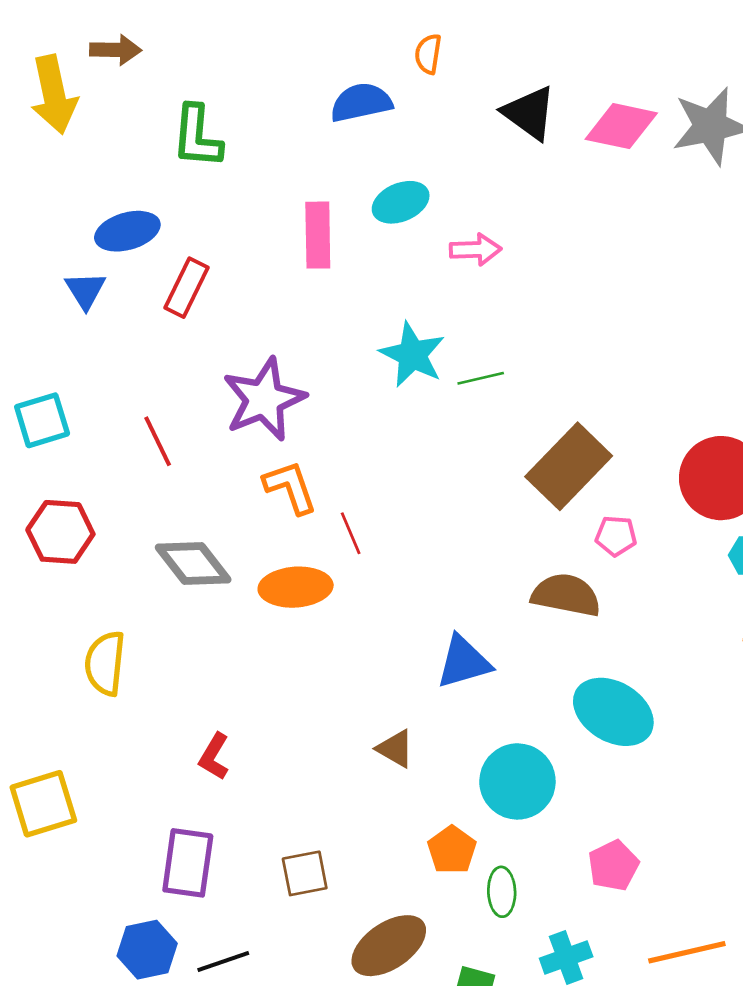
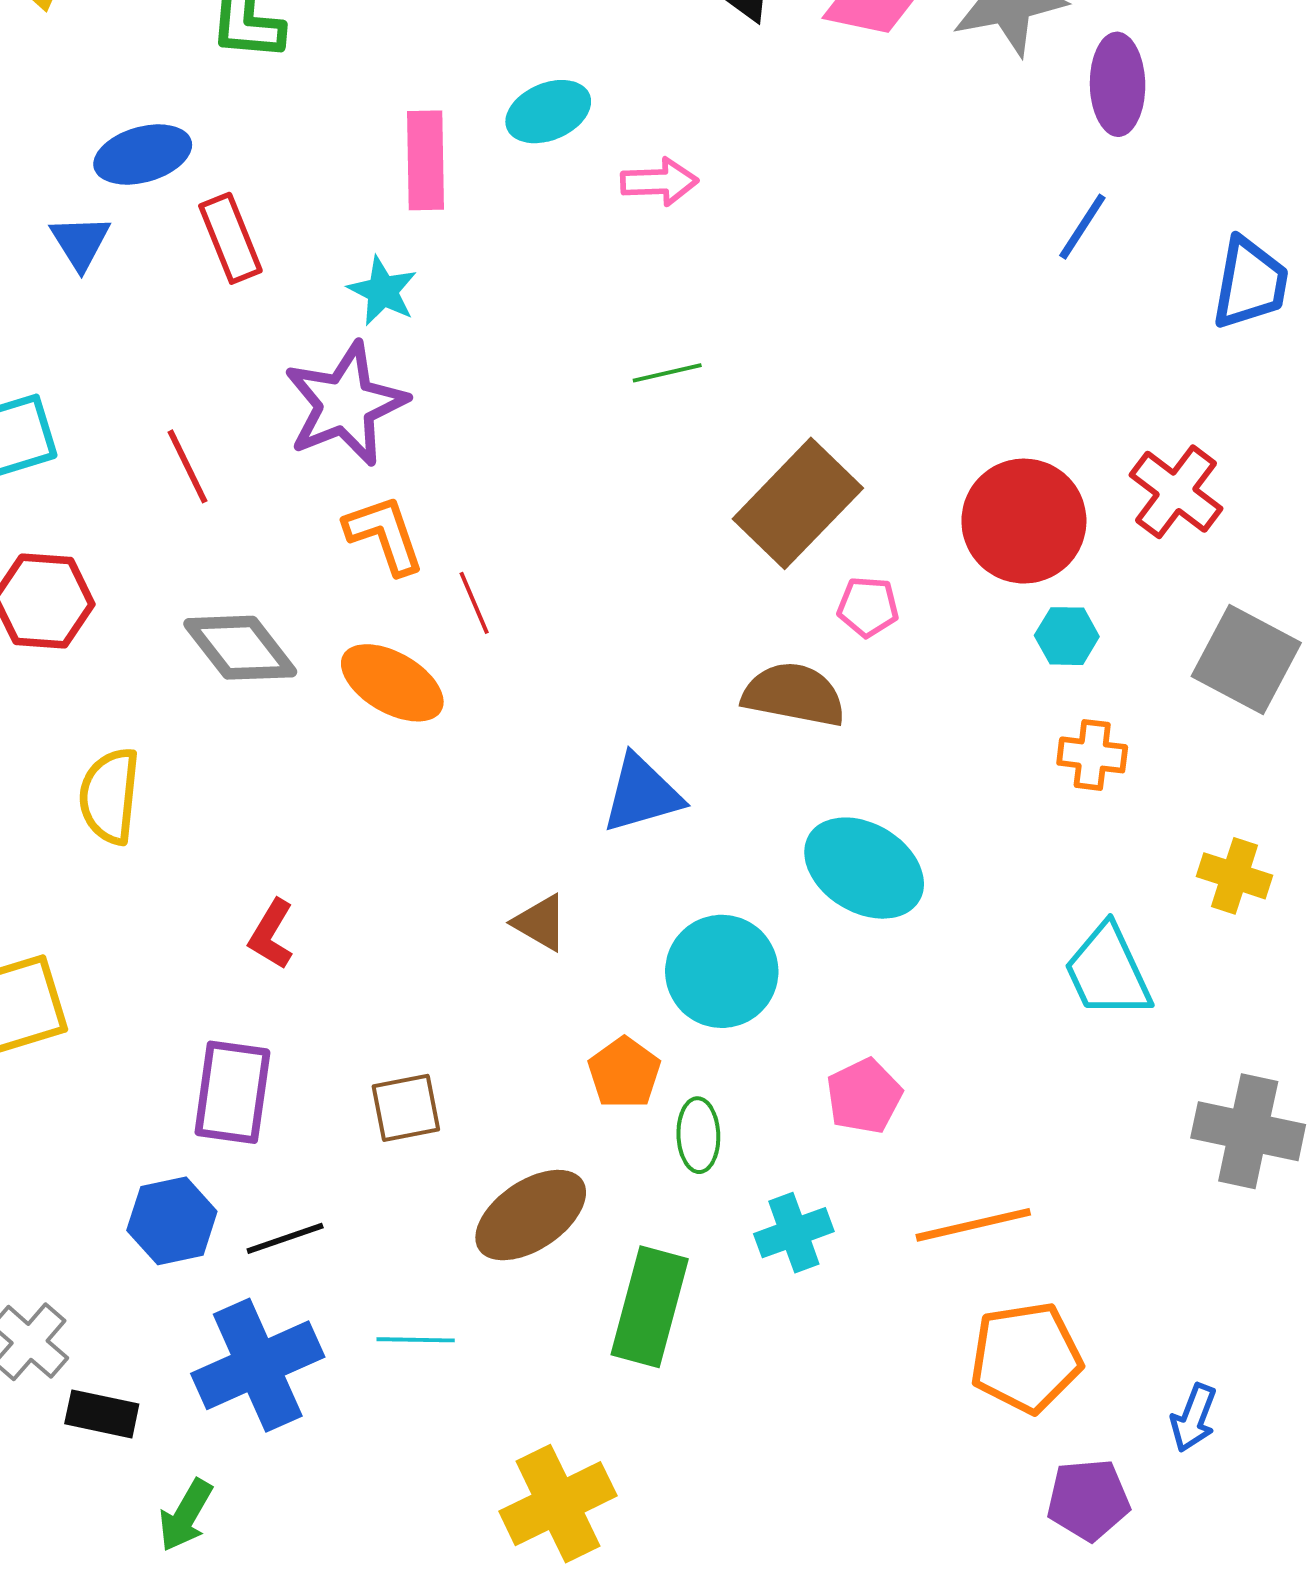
red rectangle: (187, 288) -> (230, 238), turned -48
cyan star: (412, 355) -> (383, 291), moved, size x0.7
orange ellipse: (296, 587) -> (392, 683), turned 34

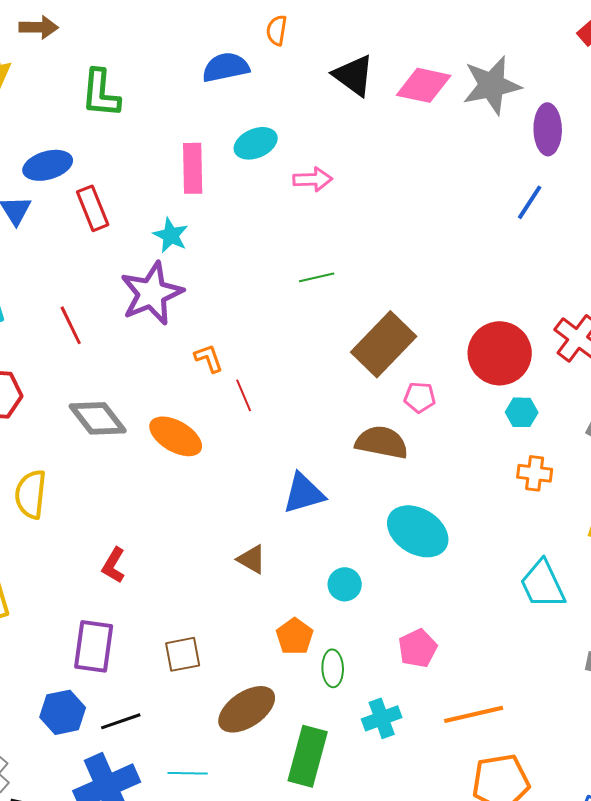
orange L-shape: (384, 535) -> (209, 358), moved, size x0.7
red line: (474, 603) -> (244, 395), moved
cyan circle: (722, 971) -> (345, 584), size x0.6

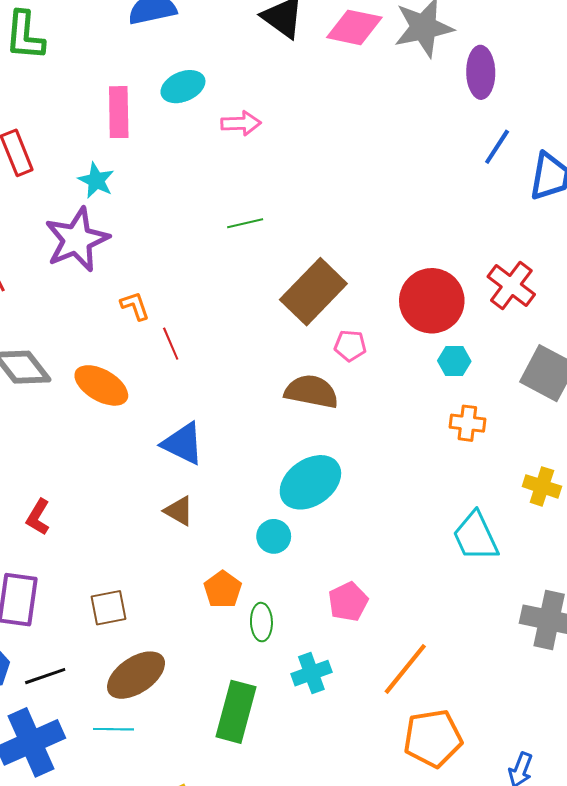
blue line: (530, 202) -> (497, 147), moved
blue triangle: (304, 493) -> (183, 444), moved, turned 42
cyan ellipse: (418, 531) -> (310, 482), moved, turned -66
brown ellipse: (247, 709) -> (136, 675), moved
orange line: (474, 714) -> (405, 669), turned -38

